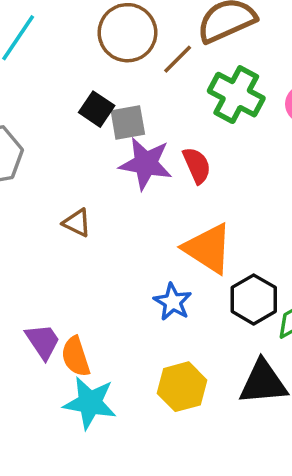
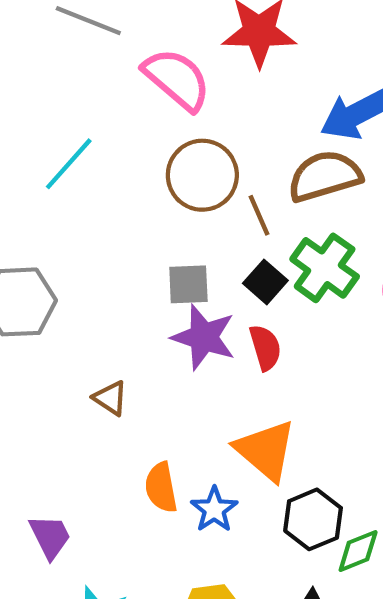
brown line: (178, 59) -> (259, 215), turned -76
black square: (97, 109) -> (265, 282), moved
orange semicircle: (76, 357) -> (161, 487), moved

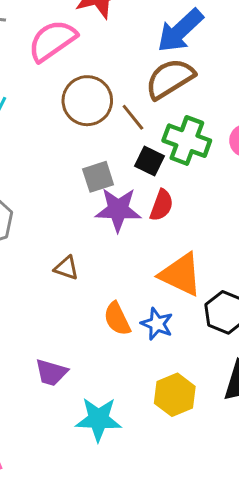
pink semicircle: (177, 79) -> (52, 41), turned -60
red semicircle: (265, 348) -> (162, 205), turned 52
purple trapezoid: (50, 537) -> (51, 372), turned 148

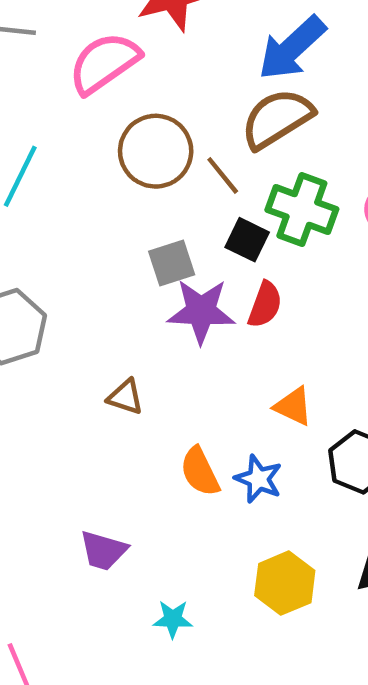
orange triangle: (181, 274) -> (293, 406), size x0.6
cyan star: (98, 419) -> (173, 619), size x0.6

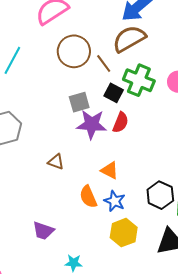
orange triangle: (293, 406) -> (110, 170), moved
yellow hexagon: (285, 583) -> (124, 233), moved

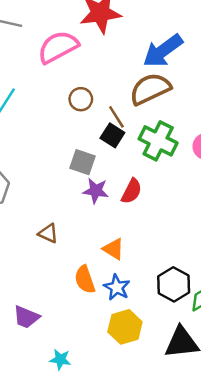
brown circle: (74, 51) -> (81, 99), size x0.6
black square: (114, 93) -> (112, 135), moved
gray square: (79, 102) -> (83, 162), turned 30
purple star: (92, 124) -> (96, 191), size x0.7

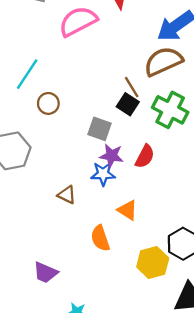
brown circle: (81, 99) -> (48, 103), moved
blue star: (117, 287) -> (103, 174), moved, turned -30
yellow hexagon: (125, 327) -> (153, 262), moved

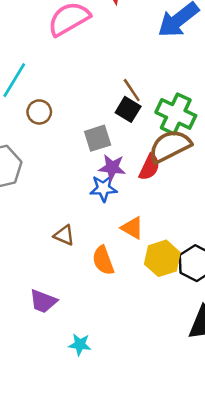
brown semicircle: (163, 61) -> (170, 146), moved
gray square: (100, 129) -> (98, 138), turned -35
brown triangle: (67, 195) -> (64, 235), moved
yellow hexagon: (153, 262) -> (162, 258), moved

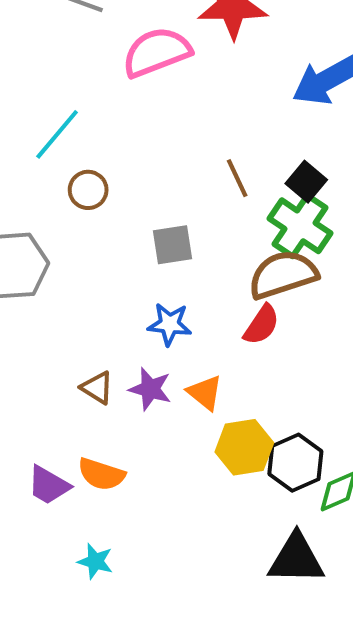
black square: (128, 109) -> (306, 182), moved
red semicircle: (149, 167) -> (262, 325), moved
purple star: (112, 168) -> (150, 389), moved
orange semicircle: (103, 260) -> (101, 474), moved, turned -60

